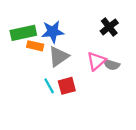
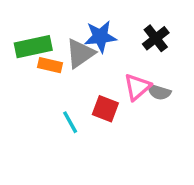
blue star: (53, 32) -> (100, 37), moved
gray triangle: (59, 56) -> (80, 53), moved
red square: (67, 86) -> (105, 109), moved, turned 36

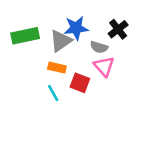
orange rectangle: (50, 65) -> (57, 68), moved
pink triangle: (137, 87) -> (104, 66), turned -30
gray semicircle: (159, 92) -> (99, 47), moved

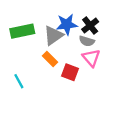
black cross: (118, 29) -> (90, 26), moved
orange rectangle: (57, 68) -> (50, 59), turned 32
cyan line: (53, 93) -> (19, 81), moved

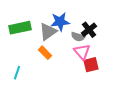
black cross: (90, 26) -> (89, 30), moved
red square: (70, 72) -> (91, 65), moved, turned -35
cyan line: (19, 81) -> (17, 73), turned 48

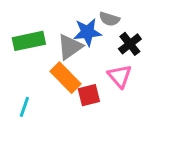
gray semicircle: (78, 37) -> (109, 19), moved
orange rectangle: (45, 53) -> (65, 78), size x1.5
red square: (91, 65) -> (89, 95), moved

